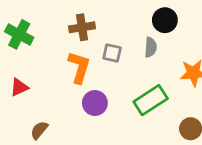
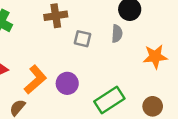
orange L-shape: (79, 67) -> (35, 80), moved, turned 32
green rectangle: (151, 100) -> (109, 100), moved

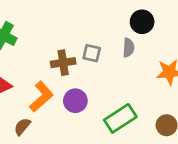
brown cross: (56, 16) -> (63, 63), moved

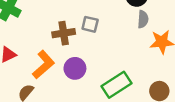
gray semicircle: (128, 48) -> (143, 19), moved

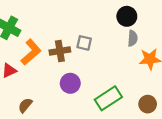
orange L-shape: (43, 65) -> (31, 52), moved

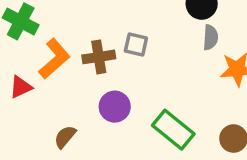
green rectangle: (108, 98) -> (173, 130), turned 72
brown semicircle: (25, 105) -> (65, 137), moved

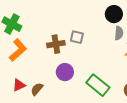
orange L-shape: (54, 59) -> (18, 50), moved
red triangle: (21, 87) -> (19, 85), moved

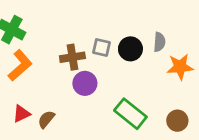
black circle: (114, 14) -> (130, 49), moved
purple circle: (65, 72) -> (85, 83), moved

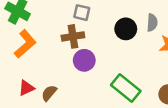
gray square: (101, 47) -> (82, 13), moved

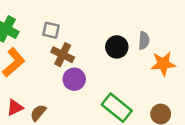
gray square: (82, 13) -> (51, 30), moved
brown cross: (73, 36) -> (63, 55), turned 35

